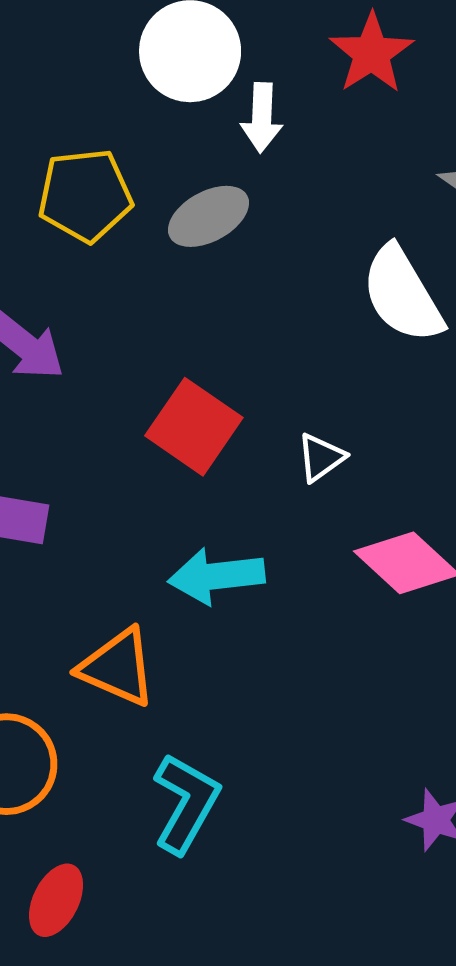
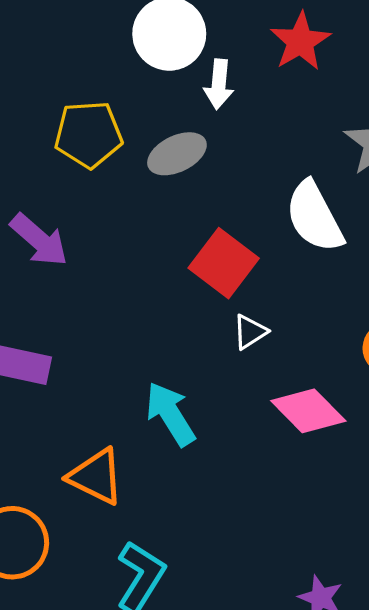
red square: (194, 427) -> (224, 263), moved
cyan arrow: (216, 576) -> (170, 414), turned 62

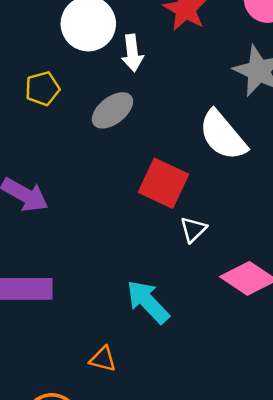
yellow pentagon: (88, 134) -> (42, 89), moved, size x0.7
orange triangle: (96, 477) -> (103, 359), size x0.6

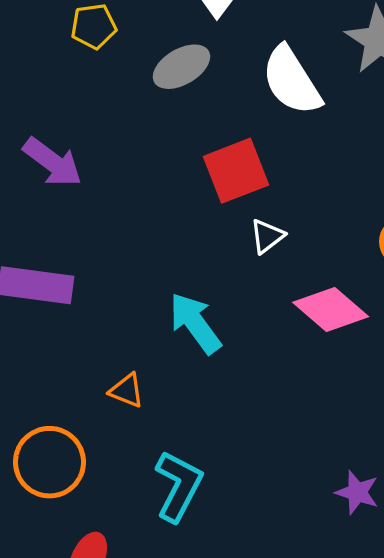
white semicircle: (223, 135) -> (291, 81), moved
red square: (164, 183) -> (236, 171), turned 36

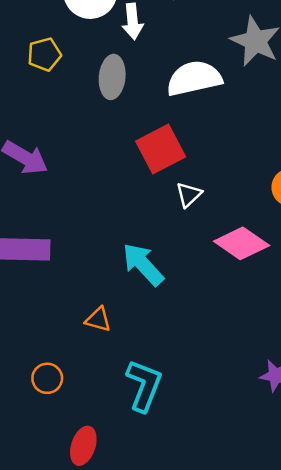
gray ellipse: (181, 67) -> (112, 77), turned -48
white semicircle: (291, 81) -> (194, 78), turned 116
orange circle: (49, 462) -> (47, 378), size x0.6

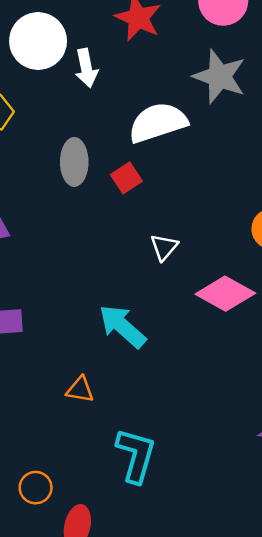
gray ellipse: (112, 77) -> (74, 162), moved
red square: (161, 149) -> (126, 178), moved, size x0.6
orange circle: (47, 378) -> (36, 488), moved

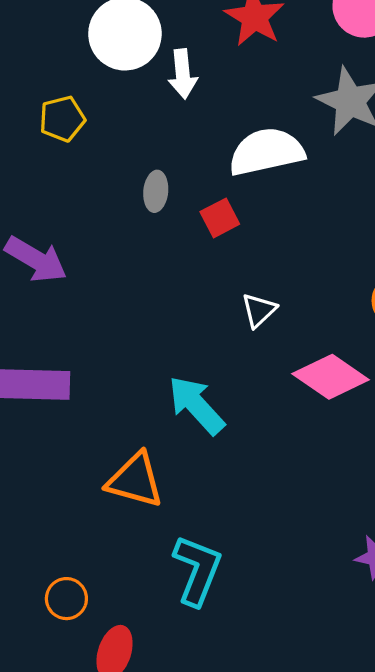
gray ellipse: (74, 162) -> (156, 191), size x0.7
orange triangle: (80, 390) -> (135, 480), size x1.6

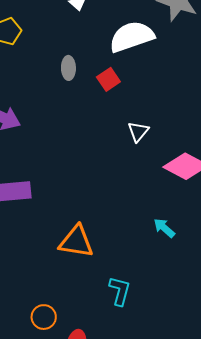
cyan arrow: (196, 405) -> (164, 228), moved, size x0.6
cyan L-shape: (197, 570) -> (120, 291), size x0.7

